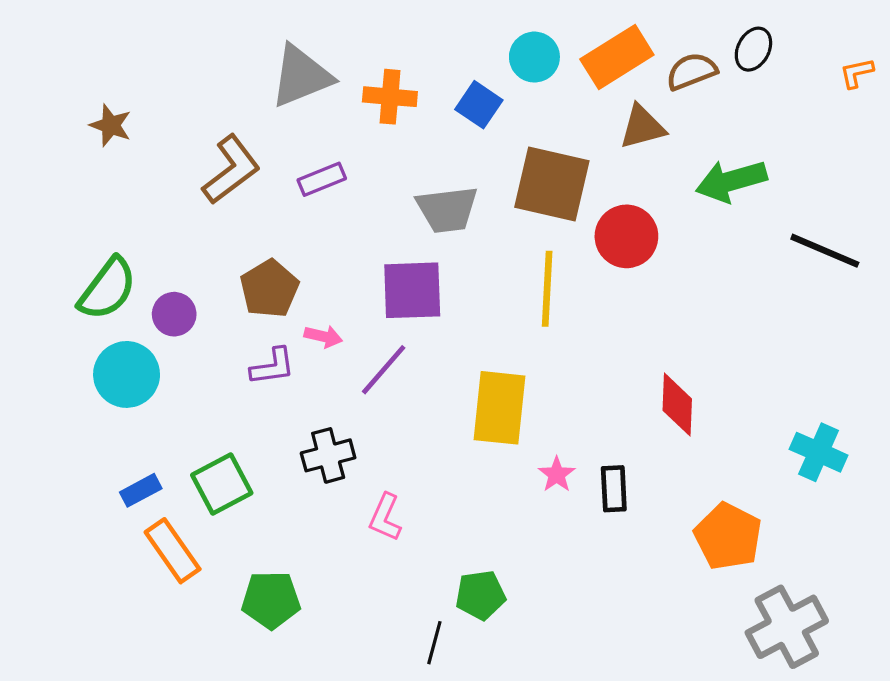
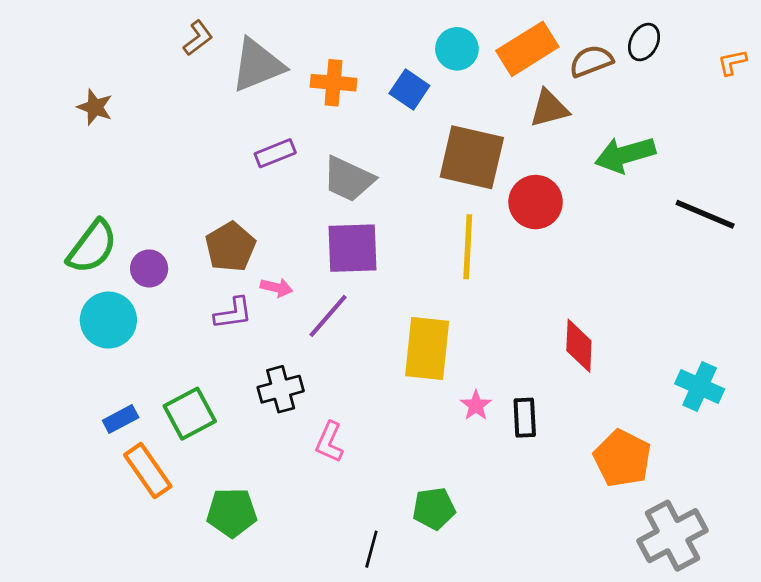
brown L-shape: (231, 170) -> (198, 38), moved, size x0.6
gray trapezoid: (447, 209) -> (348, 179), moved, turned 32
green pentagon: (480, 595) -> (434, 509), moved

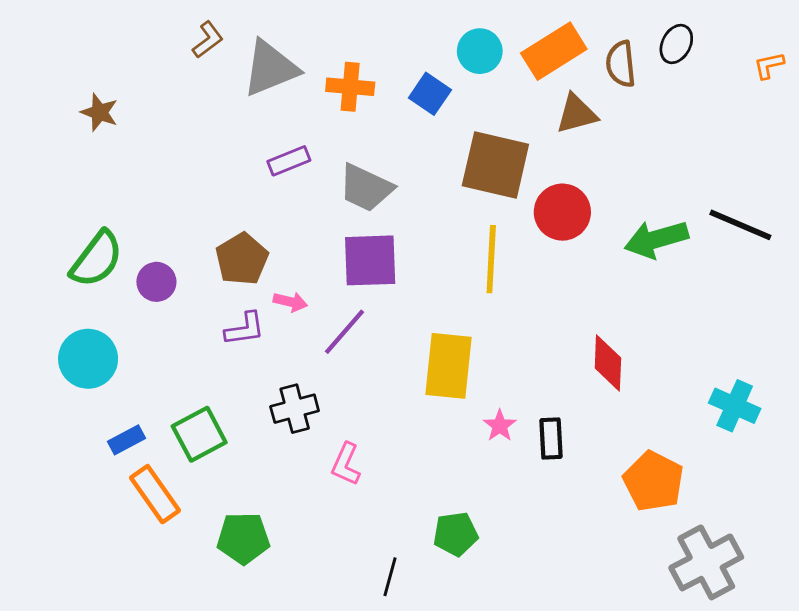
brown semicircle: (591, 61) -> (621, 64), turned -75
green arrow: (625, 155) -> (656, 239), moved
cyan circle: (108, 320) -> (88, 359), moved

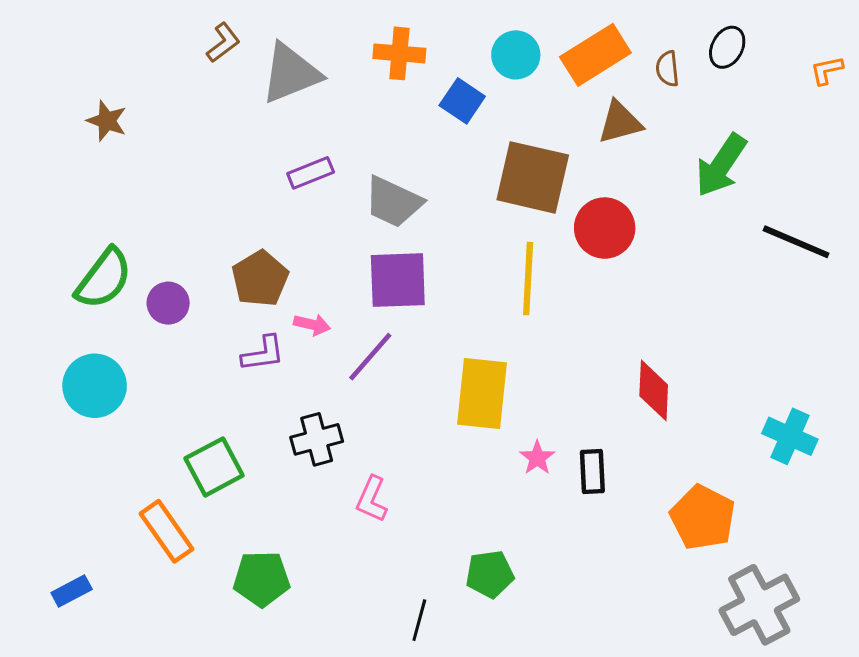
brown semicircle: (621, 64) -> (667, 69), size x0.7
orange cross: (350, 87) -> (399, 53), moved
green arrow: (656, 239) -> (721, 165), moved, turned -40
blue rectangle: (127, 440) -> (72, 591), moved

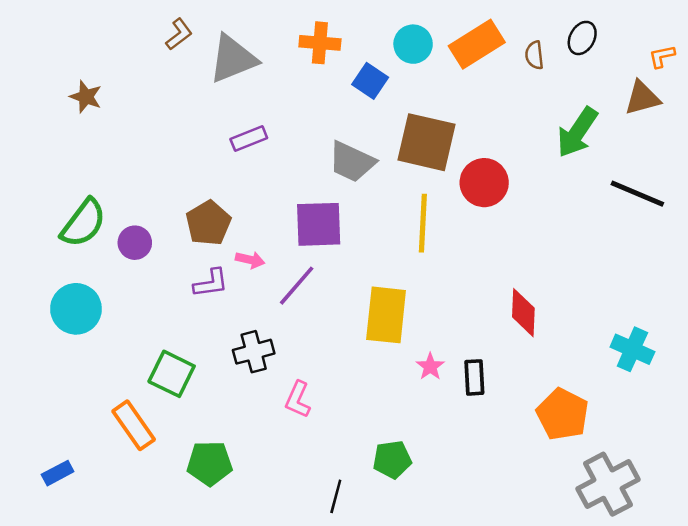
brown triangle: (620, 122) -> (642, 98), moved
gray trapezoid: (393, 202) -> (352, 162), moved
green square: (214, 467) -> (172, 374), turned -36

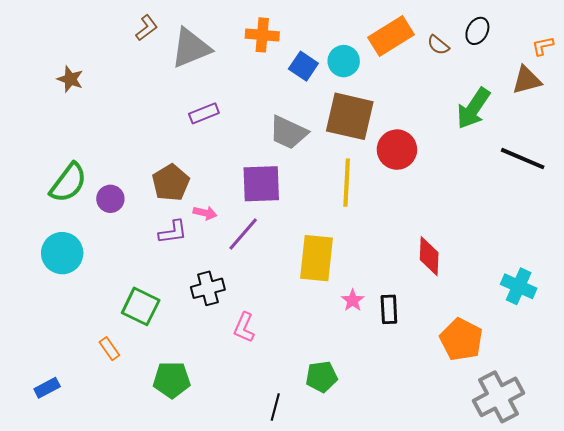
cyan circle: (413, 44) -> (344, 61), moved
brown semicircle: (534, 55) -> (438, 45), turned -45
orange rectangle: (134, 425) -> (109, 349), size x0.6

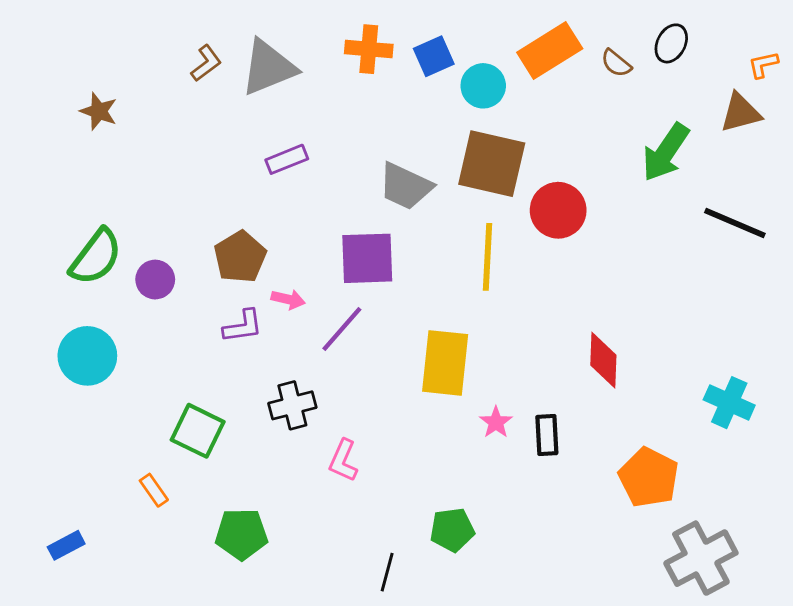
brown L-shape: (147, 28) -> (206, 63), moved
blue square: (303, 66) -> (434, 56), moved, turned 32

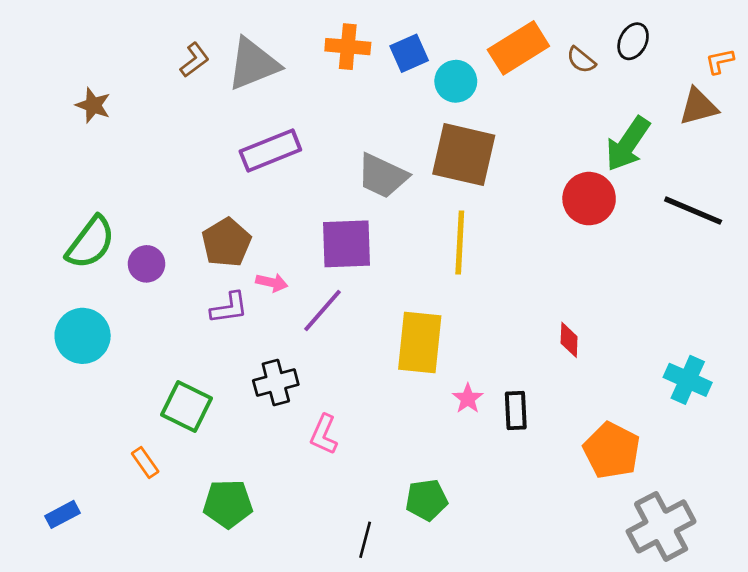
purple rectangle: (287, 159) -> (270, 151), size x1.5
red circle: (558, 210) -> (589, 199), moved
red diamond: (603, 360) -> (569, 340), size x0.7

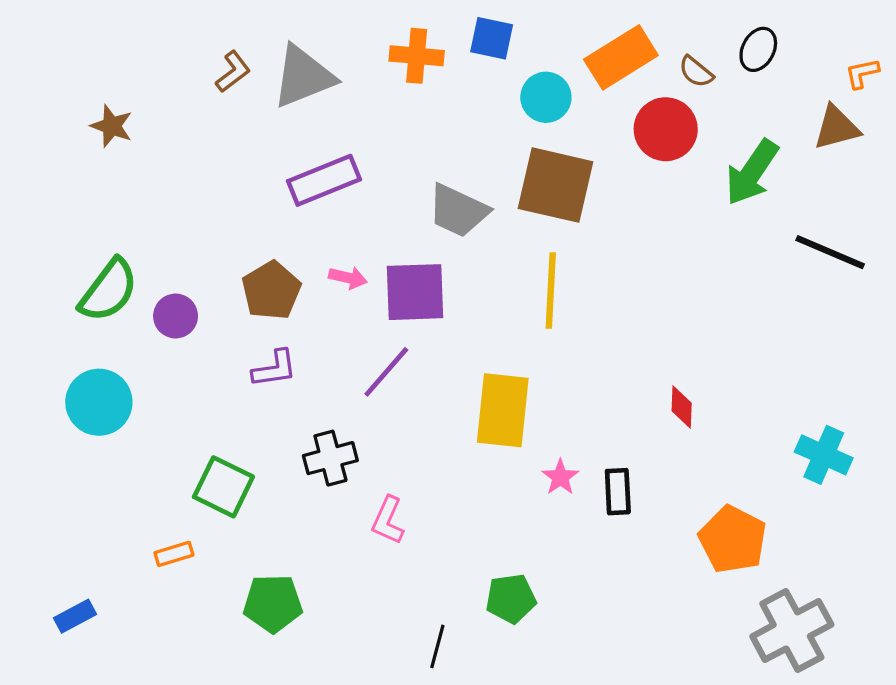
blue square: (409, 53) -> (492, 38), moved, turned 36
red circle: (589, 199) -> (666, 129), moved
pink arrow: (272, 283) -> (348, 278), moved
orange rectangle: (145, 462) -> (174, 554), turned -72

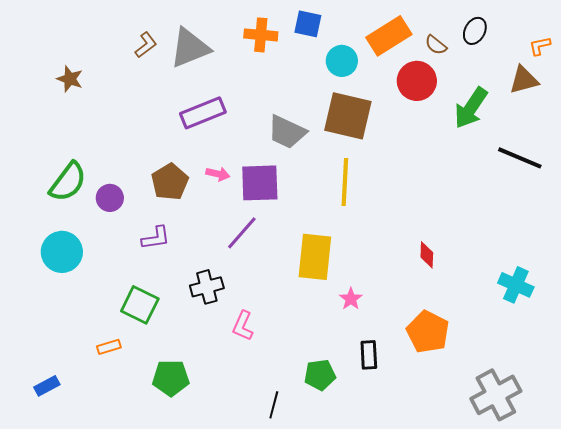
purple L-shape: (275, 369) -> (156, 238), moved
black rectangle: (618, 492) -> (369, 355), moved
orange pentagon: (733, 540) -> (428, 332), moved

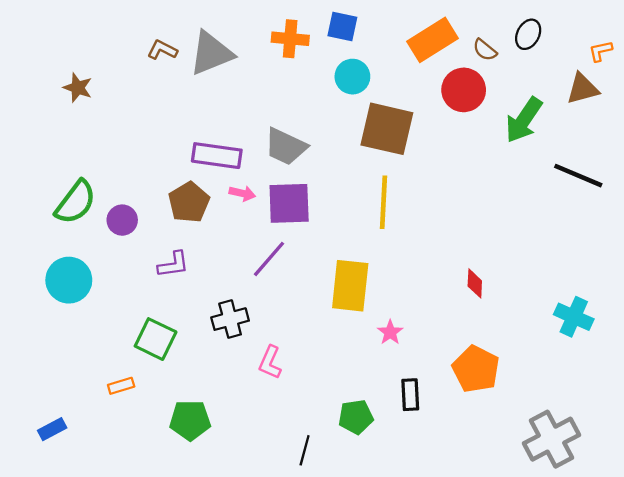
brown L-shape: (146, 45) -> (162, 50), turned -116
cyan circle: (342, 61) -> (352, 77), moved
purple rectangle: (203, 113) -> (217, 156), moved, turned 30
gray trapezoid: (287, 132) -> (286, 147), moved

